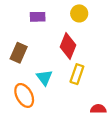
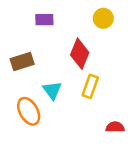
yellow circle: (79, 13) -> (103, 18), moved
brown rectangle: (19, 53) -> (22, 61), turned 48

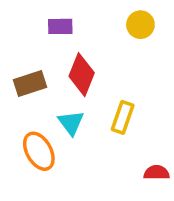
red diamond: (80, 54) -> (82, 75), moved

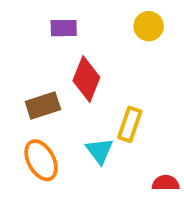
brown rectangle: (30, 83) -> (43, 105), moved
cyan triangle: (71, 123) -> (100, 151), moved

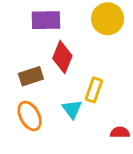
yellow circle: (149, 26) -> (108, 19), size x1.5
purple rectangle: (64, 28) -> (46, 20), size x1.5

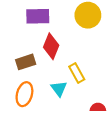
yellow rectangle: (94, 90) -> (77, 73), turned -48
orange ellipse: (30, 116) -> (24, 94), turned 45

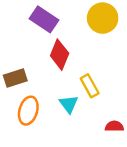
purple rectangle: (38, 16) -> (44, 19), turned 35
brown rectangle: (26, 62) -> (15, 78), moved

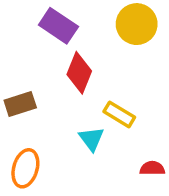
yellow rectangle: (90, 86) -> (119, 114), turned -30
orange ellipse: (28, 111) -> (25, 168), moved

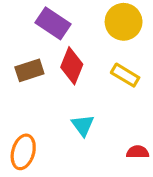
brown rectangle: (20, 104) -> (29, 70), moved
yellow rectangle: (119, 114) -> (125, 75), moved

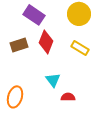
red semicircle: (138, 152) -> (68, 97), moved

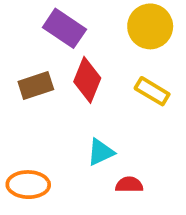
cyan triangle: (53, 80) -> (101, 152), turned 42
orange ellipse: (15, 97) -> (28, 185), turned 75

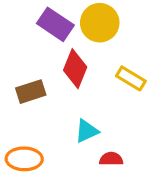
yellow circle: (150, 26) -> (100, 23), moved
brown rectangle: (36, 85) -> (31, 92), moved

